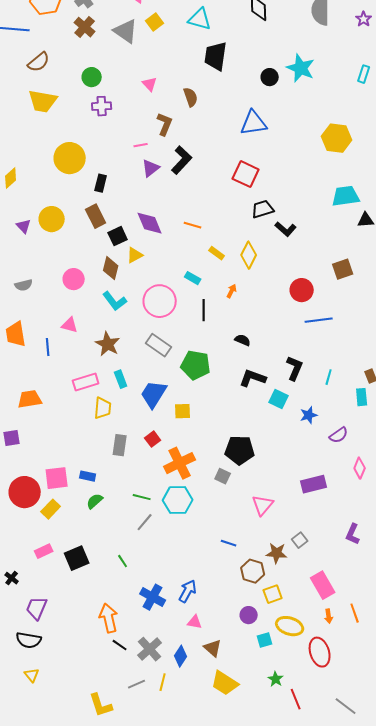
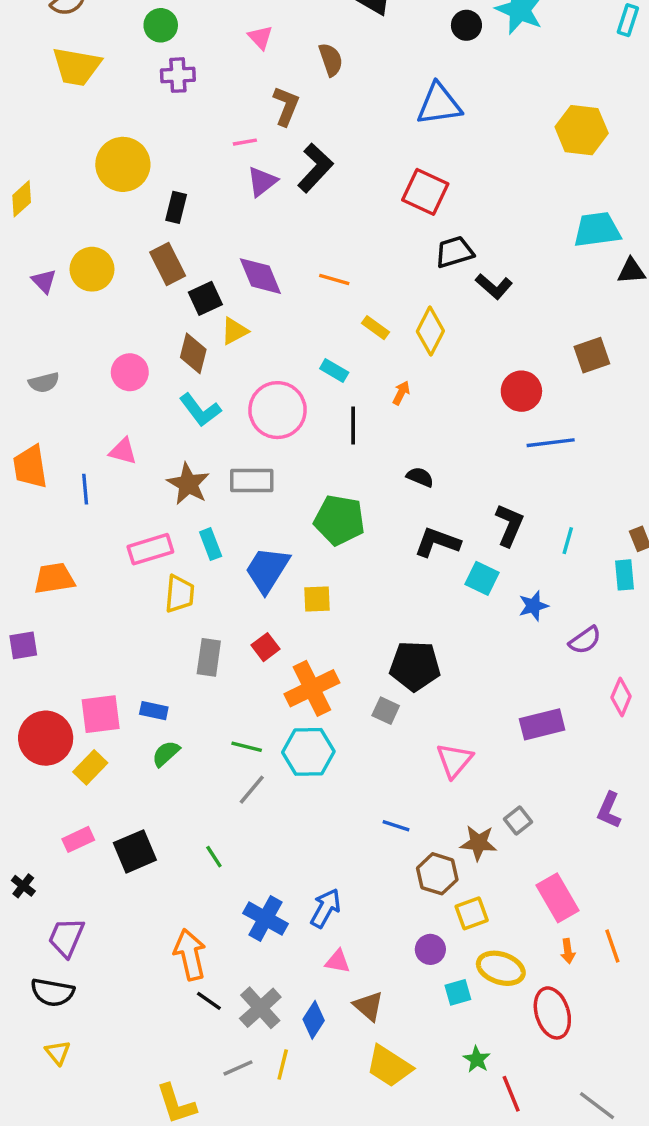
gray rectangle: (159, 345) -> (252, 480), moved, turned -35

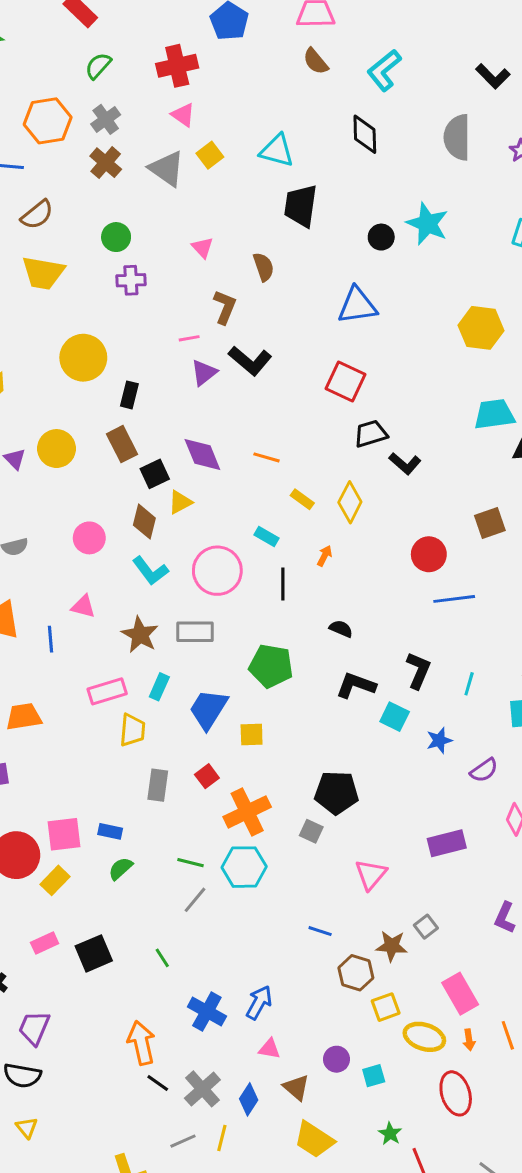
black L-shape: (315, 168) -> (250, 361), turned 87
cyan rectangle: (211, 544) -> (159, 687), turned 45
purple circle: (430, 949) -> (336, 1059), moved
yellow ellipse: (501, 968) -> (424, 1037), moved

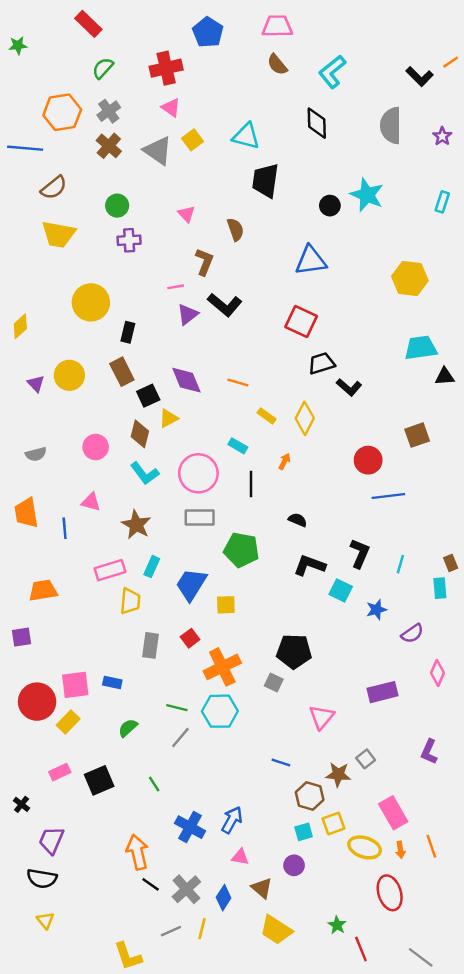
gray rectangle: (195, 632) -> (200, 518), moved
green semicircle: (121, 869) -> (128, 728), moved
cyan square: (374, 1076) -> (304, 832), moved

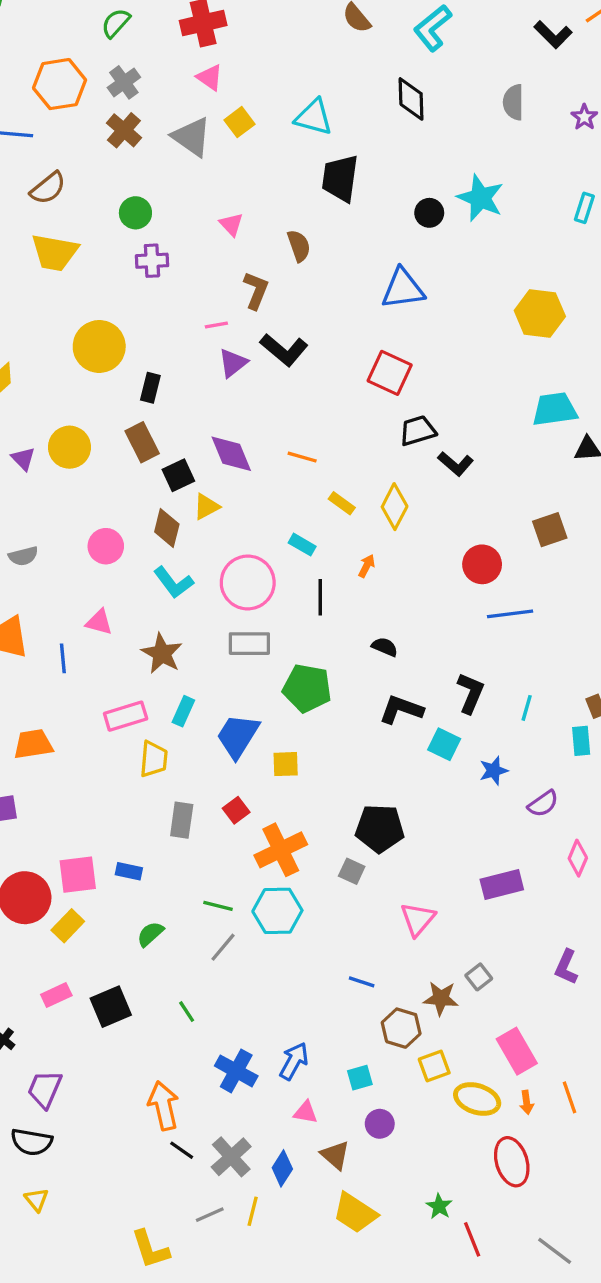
gray semicircle: (391, 125) -> (513, 102), size x0.7
cyan square: (304, 832) -> (360, 1078), moved

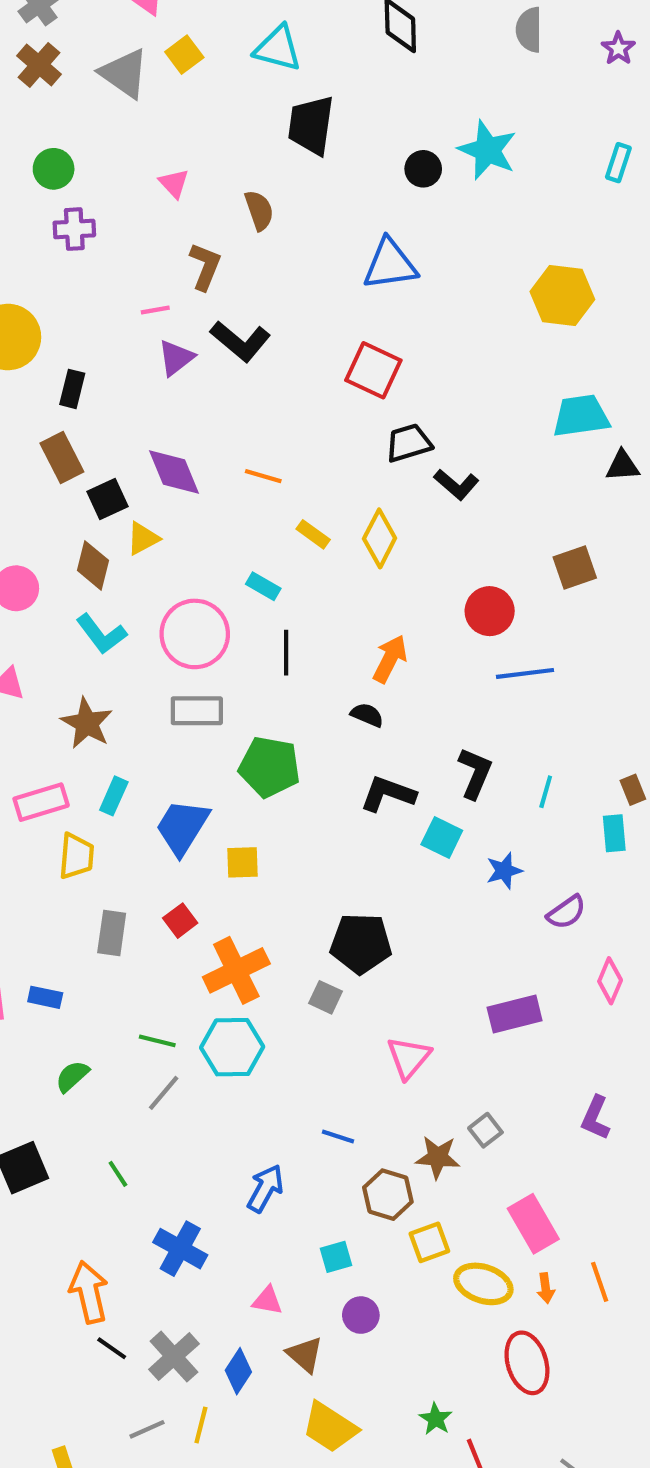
orange arrow: (367, 566) -> (390, 659), moved, size x1.6
blue arrow: (294, 1061) -> (265, 1188), moved

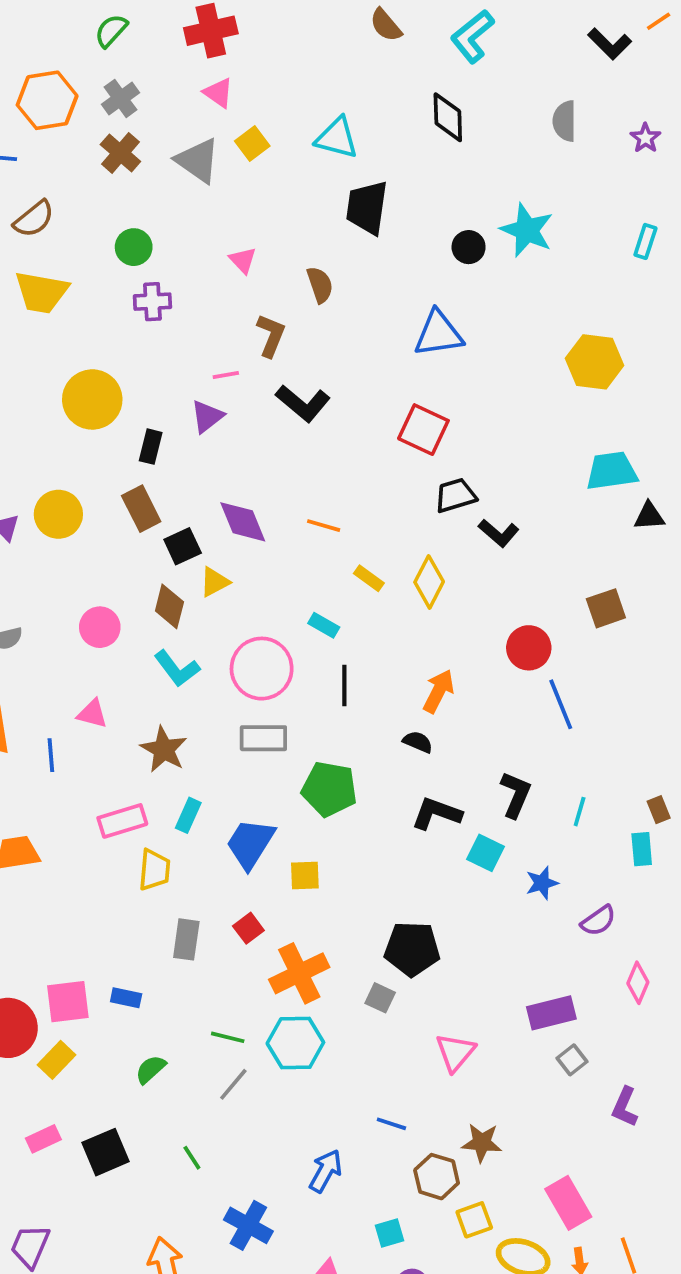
purple triangle: (176, 358) -> (207, 416), moved
blue line: (525, 673) -> (561, 704), turned 75
gray square: (485, 1130) -> (572, 1060), moved

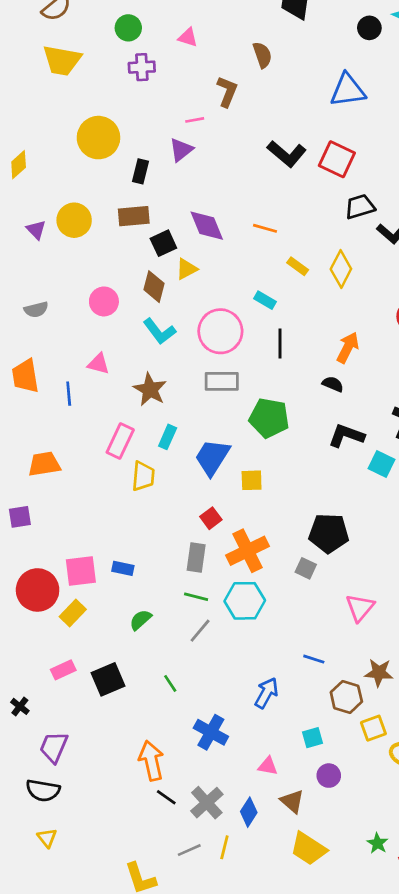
pink triangle: (243, 260) -> (188, 37), moved, turned -30
black L-shape: (303, 403) -> (287, 154), moved
brown rectangle: (141, 509) -> (134, 216), turned -68
pink rectangle: (122, 821) -> (120, 441), turned -48
gray rectangle: (186, 939) -> (196, 557), moved

